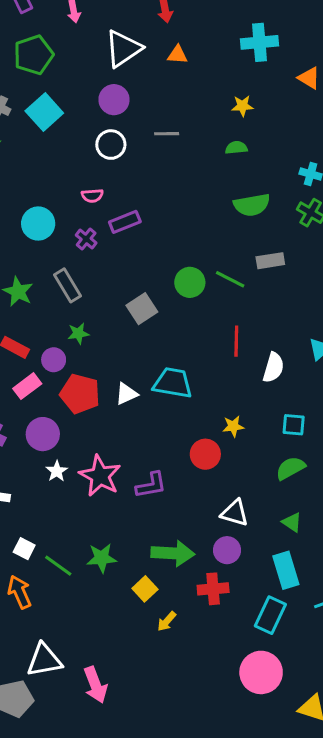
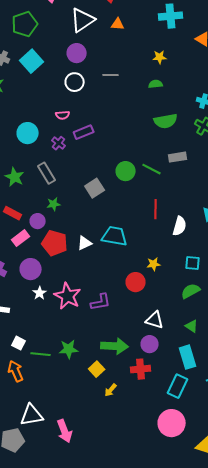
green line: (58, 566) -> (41, 354), turned -30

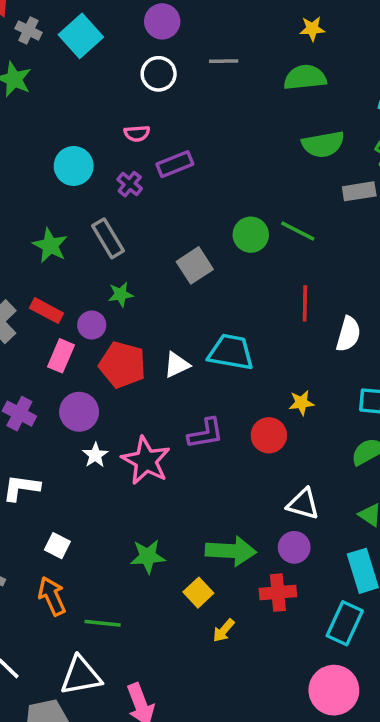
green semicircle: (156, 84) -> (305, 77), size x1.6
gray rectangle: (178, 157) -> (359, 191), moved
pink rectangle: (21, 238) -> (61, 356), turned -30
purple L-shape: (101, 302) -> (206, 433), moved
green line: (41, 354) -> (103, 623), moved

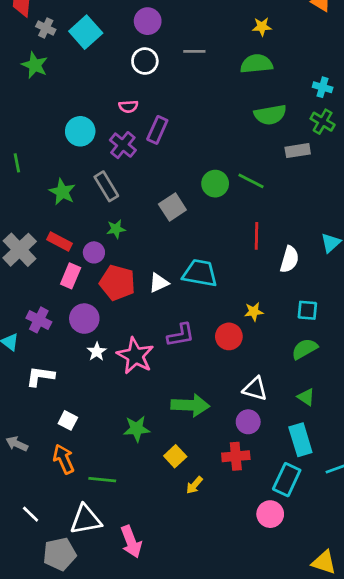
purple rectangle: (175, 164) -> (157, 130), turned -44
purple cross: (130, 184) -> (123, 145), size x1.4
green arrow: (231, 551) -> (190, 405), moved
pink circle: (334, 690) -> (270, 514), moved, size x0.7

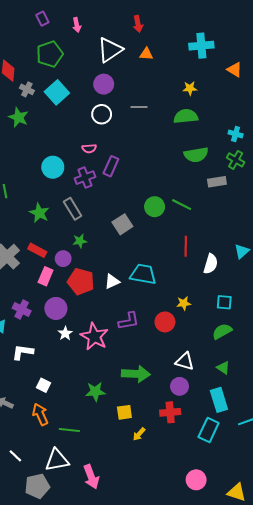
purple cross: (123, 145) -> (85, 178), turned 30
yellow square: (175, 456) -> (124, 412), turned 35
pink circle: (270, 514) -> (196, 480), moved

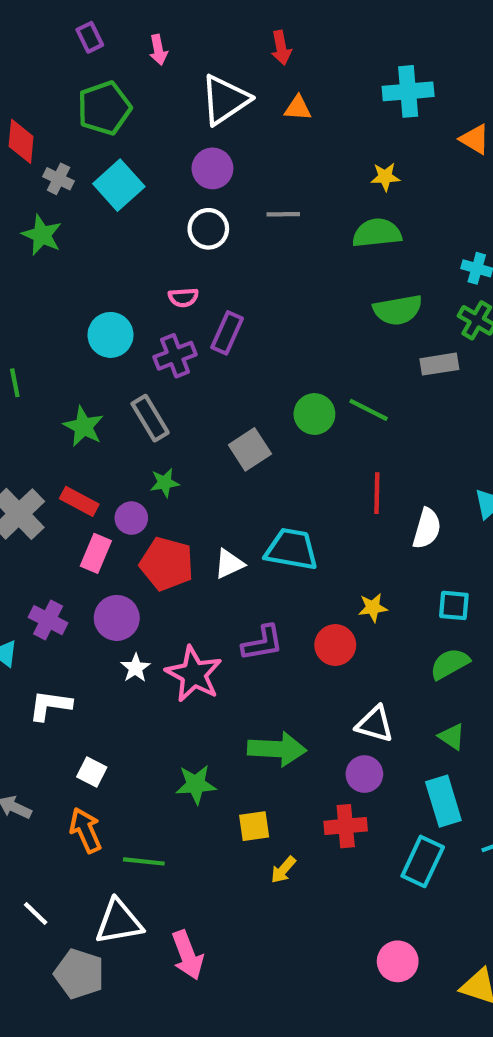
gray pentagon: (37, 486) -> (79, 974), turned 30

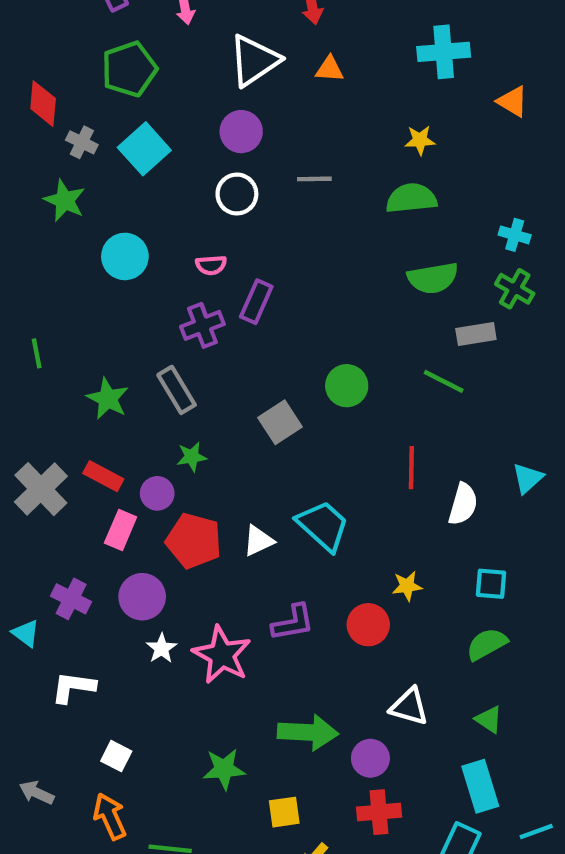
cyan circle: (111, 335) -> (125, 256), moved
green line: (369, 410) -> (444, 381), moved
cyan trapezoid: (292, 549) -> (323, 526), turned 32
purple circle: (364, 774) -> (370, 758), moved

